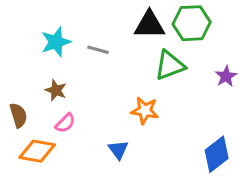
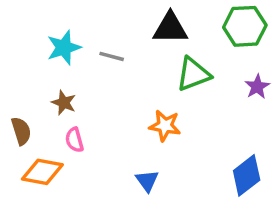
green hexagon: (192, 23) -> (245, 26), moved
pink semicircle: (65, 123) -> (74, 140), turned 120
blue triangle: (118, 150) -> (147, 181), moved

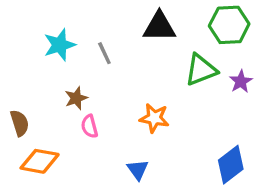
gray line: (112, 56) -> (104, 53), turned 50
green triangle: (193, 74) -> (201, 70), moved
brown star: (64, 103) -> (76, 98), moved, turned 30
pink semicircle: (74, 140) -> (89, 126), moved

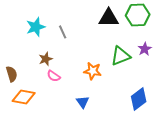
black triangle: (159, 27) -> (109, 18), moved
green triangle: (201, 70) -> (121, 56), moved
pink semicircle: (89, 126) -> (54, 76), turned -40

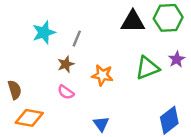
gray line: (63, 32) -> (77, 39), turned 48
brown star: (46, 59) -> (66, 64), moved
orange star: (93, 71) -> (102, 75), moved

